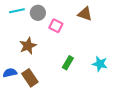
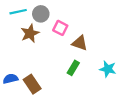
brown triangle: (85, 14) -> (80, 43), moved
brown star: (28, 46) -> (30, 33), moved

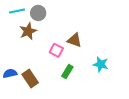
pink square: (60, 28) -> (56, 50), moved
green rectangle: (73, 68) -> (67, 71), moved

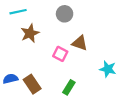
gray circle: (38, 13) -> (65, 14), moved
green rectangle: (67, 71) -> (69, 87), moved

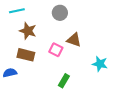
brown star: (30, 33) -> (28, 31), turned -30
brown rectangle: (32, 84) -> (26, 55), moved, turned -42

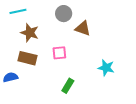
brown triangle: (74, 40) -> (83, 28), moved
pink square: (56, 50) -> (59, 53), turned -32

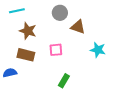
cyan star: (106, 68) -> (98, 50), moved

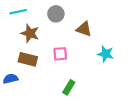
gray circle: (60, 13) -> (56, 14), moved

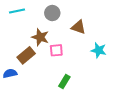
brown star: (30, 33) -> (40, 37), moved
brown rectangle: (28, 59) -> (26, 55), turned -54

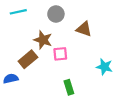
cyan star: (99, 50) -> (104, 67), moved
green rectangle: (64, 82) -> (69, 87), turned -48

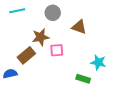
brown star: (43, 40) -> (41, 37), turned -30
green rectangle: (69, 87) -> (83, 79), moved, turned -56

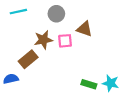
pink square: (57, 50) -> (65, 41), moved
cyan star: (98, 62) -> (111, 83), moved

